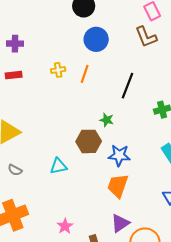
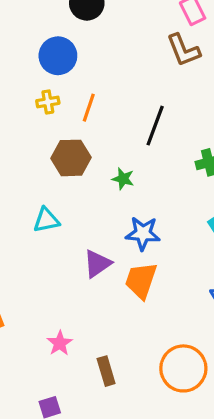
blue circle: (96, 39) -> (58, 56), moved
brown hexagon: (89, 141) -> (71, 158), moved
cyan triangle: (59, 166) -> (46, 220), moved
purple triangle: (120, 223) -> (97, 264), moved

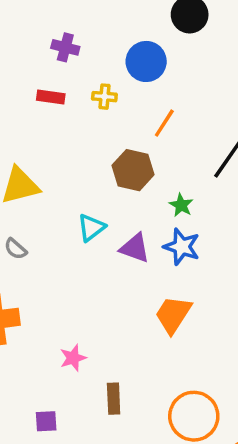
yellow cross: (48, 102) -> (104, 97), moved
cyan triangle: (46, 220) -> (91, 228), turned -40
blue star: (143, 233) -> (182, 247), moved
purple triangle: (97, 264) -> (135, 248), moved, turned 40

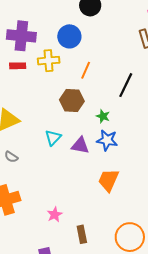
purple cross: (65, 47) -> (21, 36), size x1.8
yellow cross: (104, 97) -> (49, 61), size x1.5

